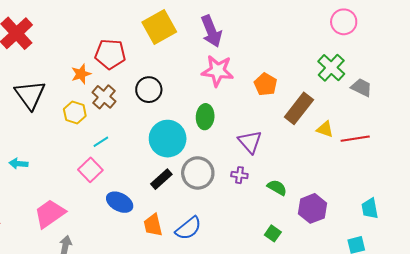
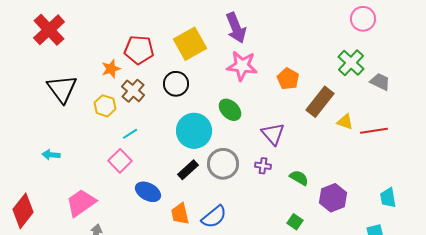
yellow square: (159, 27) -> (190, 44), moved
green ellipse: (205, 117) -> (230, 110), turned -50

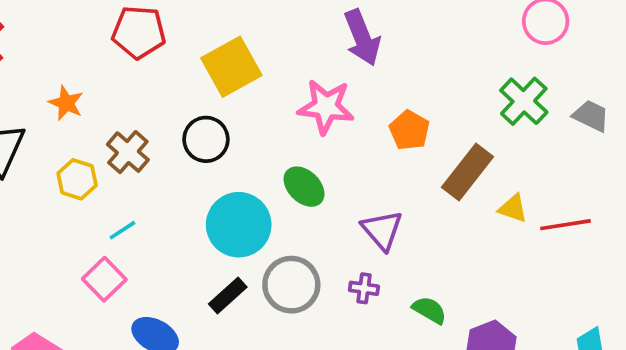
purple arrow: (236, 28) -> (362, 38), moved
red pentagon: (139, 50) -> (139, 32), moved
orange star: (111, 69) -> (66, 103), moved, turned -30
gray trapezoid: (380, 82) -> (591, 116), moved

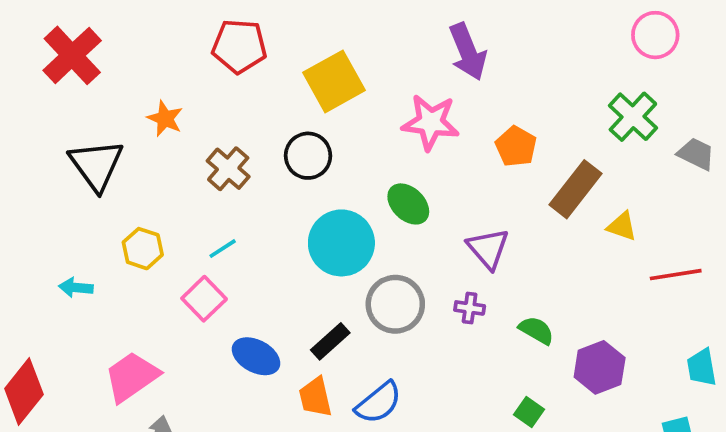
gray trapezoid: (591, 116) -> (696, 154), moved
yellow hexagon: (77, 179) -> (143, 249), moved
red line: (566, 225) -> (676, 275), moved
black rectangle: (228, 296) -> (330, 341), moved

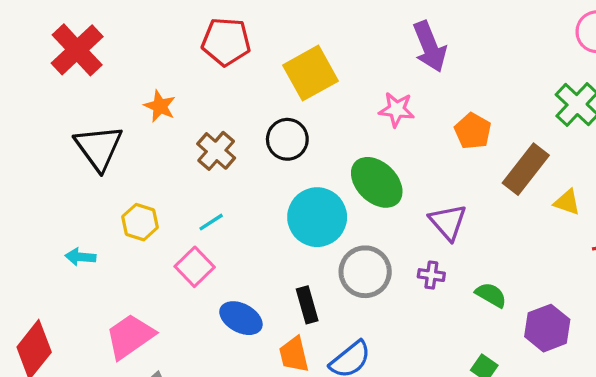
pink star: (431, 122) -> (397, 110), size x0.7
green ellipse: (408, 204) -> (377, 182), size x1.4
black rectangle: (330, 341) -> (307, 305), turned -64

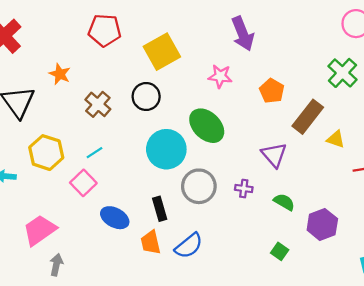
yellow hexagon: (140, 222) -> (46, 153), size x1.4
purple triangle: (448, 222) -> (274, 155), moved

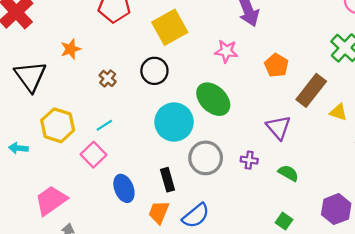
orange star: (60, 74) -> (71, 49), turned 30
brown cross: (98, 104) -> (108, 78), size x0.7
blue ellipse: (115, 218) -> (124, 188), turned 40
purple hexagon: (322, 224) -> (336, 209), moved
orange trapezoid: (151, 242) -> (159, 212), turned 35

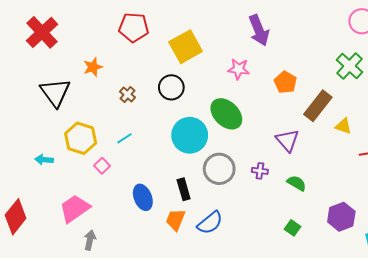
pink square: (93, 155) -> (102, 166), moved, size x0.7

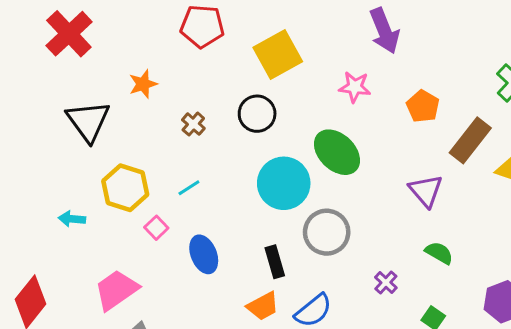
purple cross: (260, 171) -> (386, 282), moved, turned 35
blue ellipse: (143, 197) -> (204, 254), moved
orange trapezoid: (175, 220) -> (263, 306), turned -140

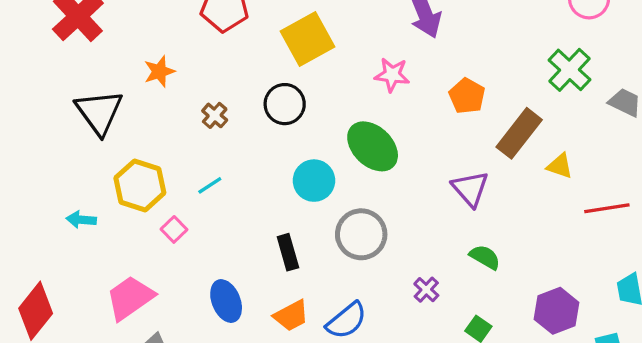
cyan circle: (284, 183) -> (314, 181), size x0.7
blue ellipse: (204, 254) -> (226, 301), moved
black rectangle: (275, 262) -> (288, 252), moved

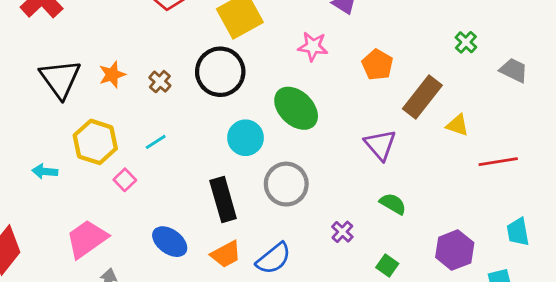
green cross: (570, 70) -> (466, 42), size x0.6
orange star: (159, 72) -> (112, 75), moved
black circle: (285, 104) -> (220, 72), size x1.4
black rectangle: (288, 252) -> (223, 199), size x1.4
blue ellipse: (226, 301) -> (170, 242), turned -32

